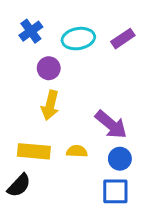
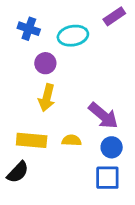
blue cross: (31, 31) -> (29, 29), turned -35
purple rectangle: (123, 39) -> (114, 16), moved

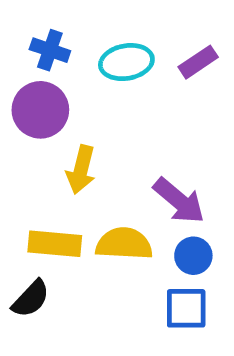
purple rectangle: (114, 16) -> (198, 62), moved
purple circle: (45, 63) -> (40, 110), moved, size x1.5
yellow semicircle: (72, 140) -> (124, 244), size x1.6

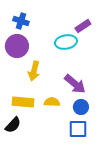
cyan ellipse: (126, 62) -> (66, 42), moved
yellow semicircle: (124, 244) -> (52, 102), size x0.7

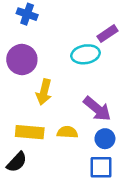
blue cross: (21, 21) -> (27, 14), moved

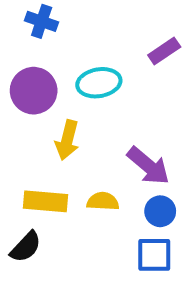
cyan ellipse: (85, 54) -> (99, 83), moved

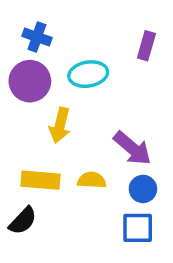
blue cross: (42, 21) -> (37, 37), moved
purple rectangle: (164, 51) -> (146, 46), turned -40

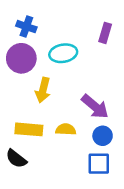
black semicircle: (23, 221) -> (16, 159), turned 85

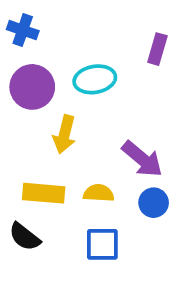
blue cross: (26, 27) -> (23, 30), moved
blue square: (99, 164) -> (102, 244), moved

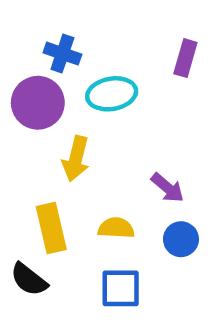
blue cross: (23, 30) -> (62, 54), moved
purple arrow: (142, 159) -> (168, 188), size x0.7
yellow rectangle: (44, 193) -> (51, 228), turned 72

